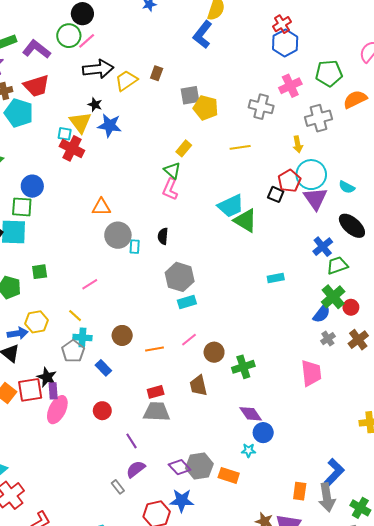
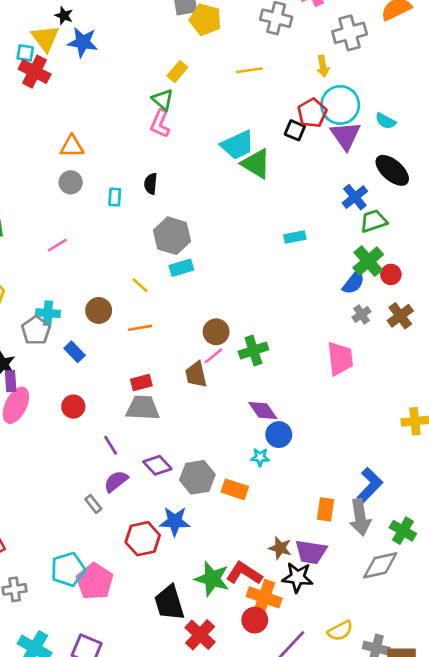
gray circle: (118, 235) -> (71, 182), moved, size x0.7
yellow line: (75, 316) -> (140, 285), moved
pink line: (189, 340) -> (213, 356), moved
purple diamond: (180, 467) -> (157, 465), moved

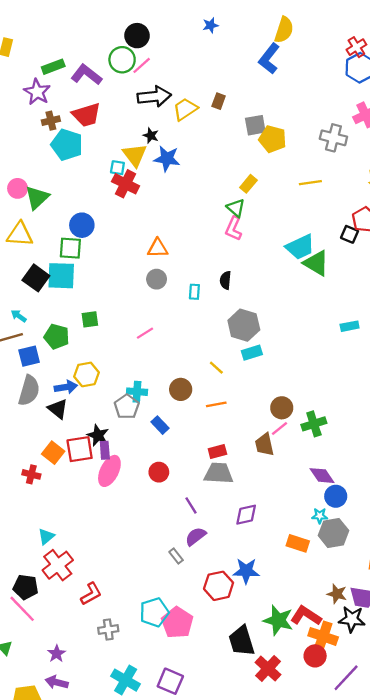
purple diamond: (157, 465) -> (246, 515), moved, turned -60
gray hexagon: (197, 477) -> (333, 533), moved

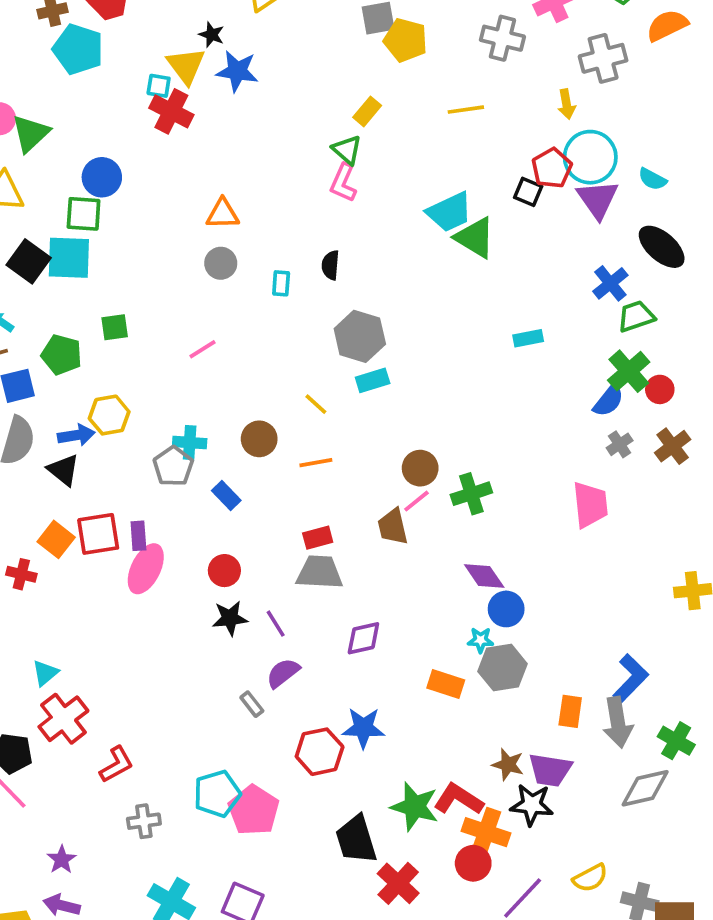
black star: (98, 435) -> (230, 618), moved, turned -30

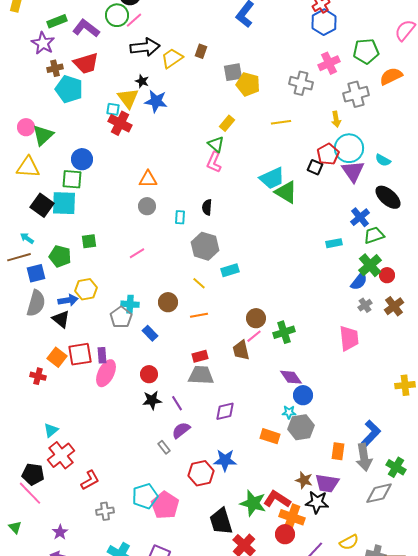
gray hexagon: (360, 336) -> (205, 246), moved
cyan rectangle: (528, 338) -> (334, 243), moved

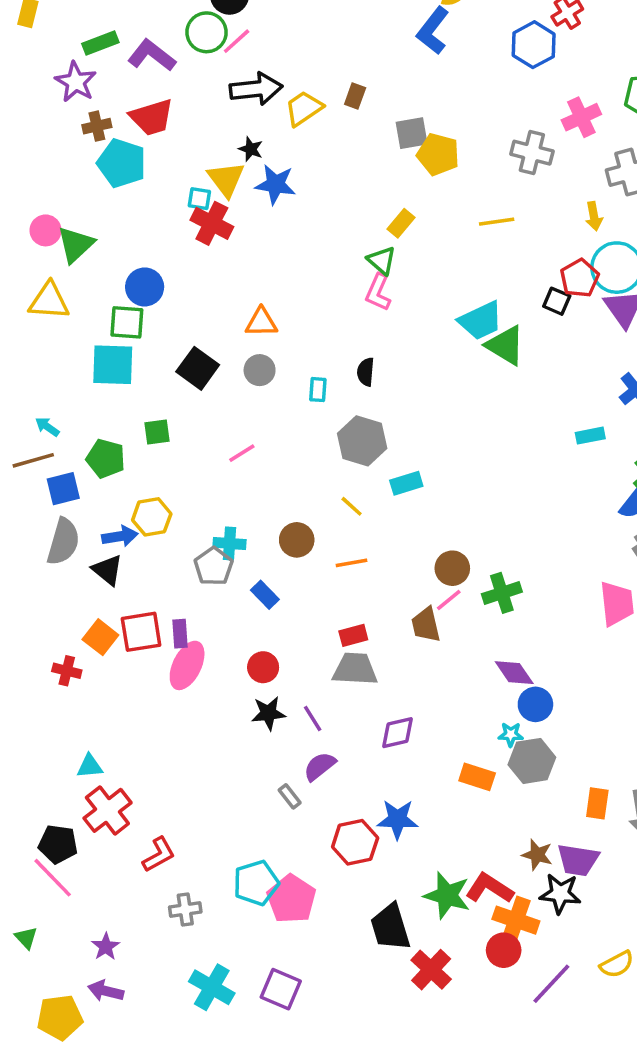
blue hexagon: (324, 22) -> (534, 45), moved
black square: (42, 205) -> (198, 368), moved
cyan triangle: (51, 430) -> (90, 766), turned 35

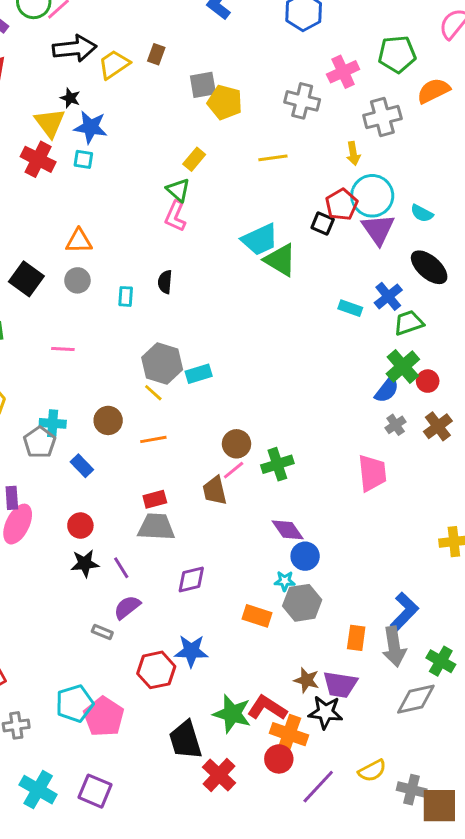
cyan square: (199, 199) -> (83, 159), moved
cyan rectangle: (590, 436) -> (350, 308), moved, turned 30
gray hexagon: (362, 441) -> (162, 364), moved
pink line: (242, 453) -> (63, 349), turned 35
gray rectangle: (290, 796) -> (102, 632), turned -30

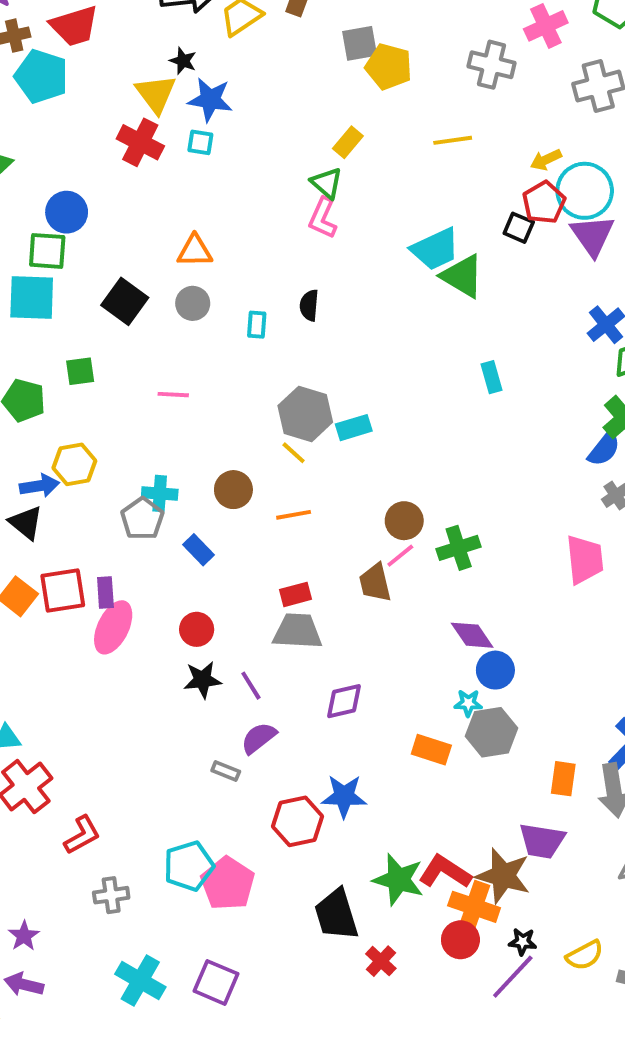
yellow arrow: (353, 153) -> (546, 160), moved, turned 75
cyan rectangle: (350, 308) -> (492, 377), moved, turned 55
brown star: (307, 680) -> (503, 876), moved, size x1.6
black star: (326, 712) -> (523, 942), moved, size x0.6
red cross: (219, 775) -> (381, 961), size x0.7

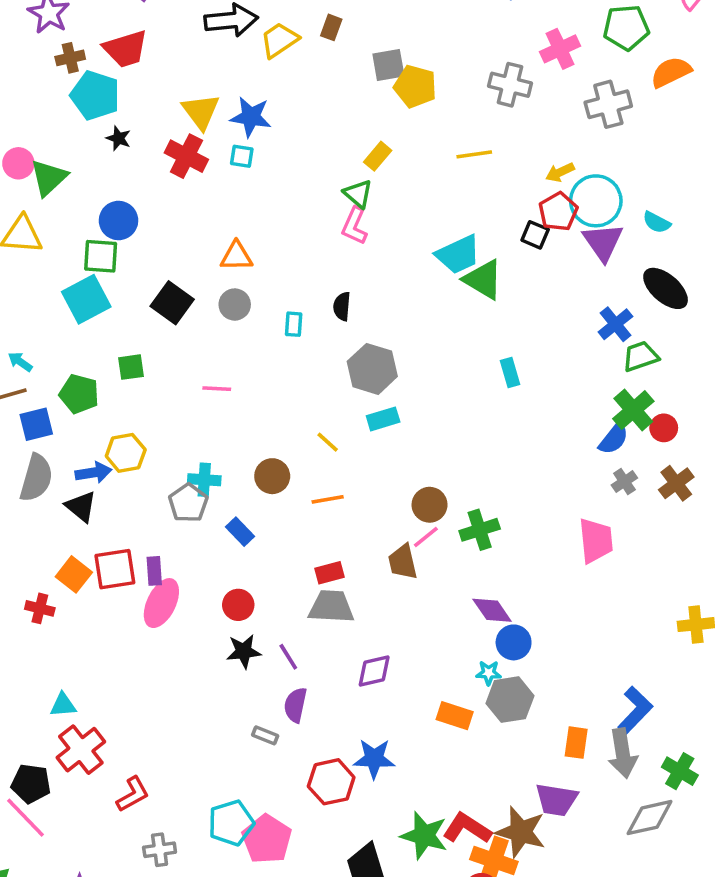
black star: (183, 61) -> (118, 138), moved
cyan square: (32, 298) -> (86, 299), turned -30
gray hexagon: (305, 414) -> (372, 369), moved
purple semicircle: (259, 738) -> (295, 705), turned -40

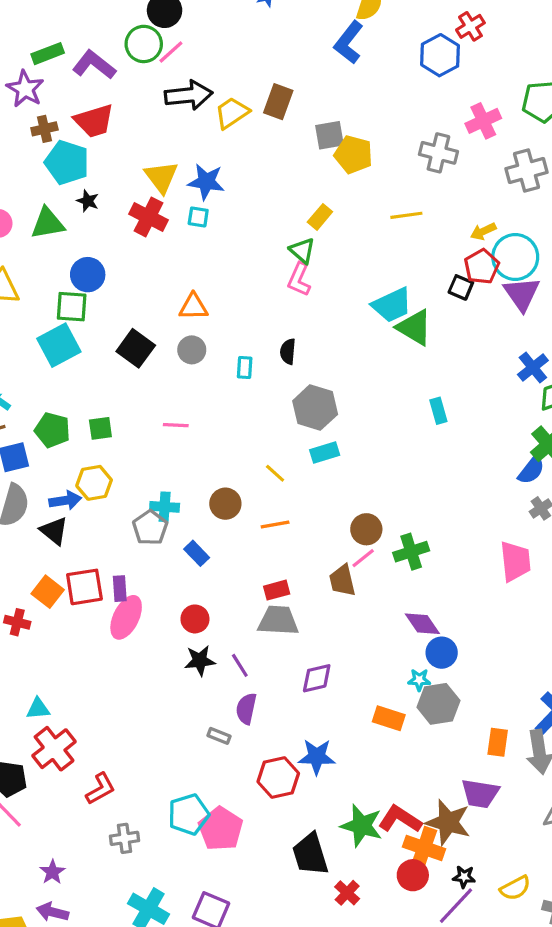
brown rectangle: (331, 27) -> (278, 102), size x1.5
green triangle: (49, 178) -> (48, 223), moved, turned 33
green square: (131, 367) -> (100, 428), moved

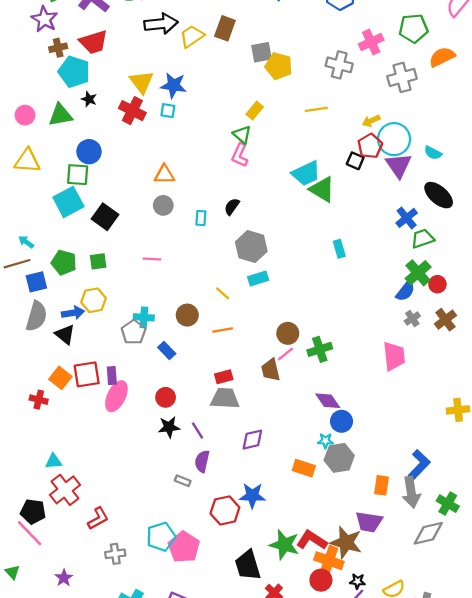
black square: (136, 348) -> (105, 217), moved
black semicircle: (288, 351) -> (232, 207), turned 30

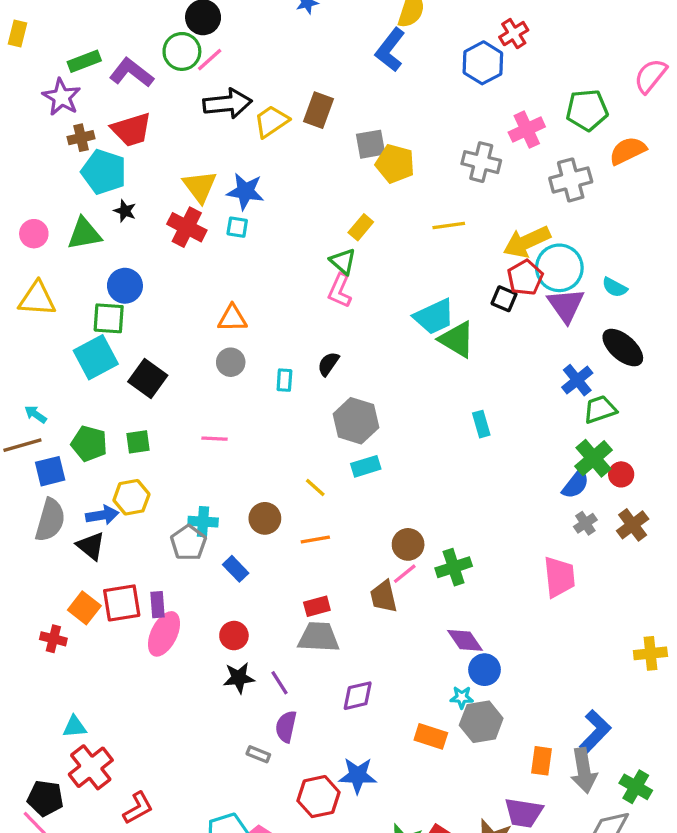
yellow arrow: (371, 121) -> (527, 242), size x1.8

